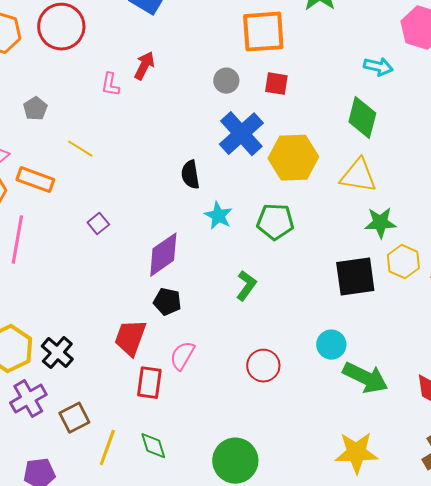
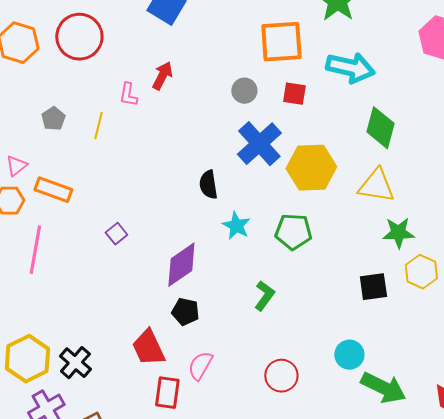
cyan arrow: (378, 67) -> (350, 68), moved, size x1.6
yellow line: (80, 149) -> (98, 126), moved, turned 72
black square: (355, 277) -> (373, 287), size x0.7
red trapezoid: (130, 338) -> (148, 348), turned -45

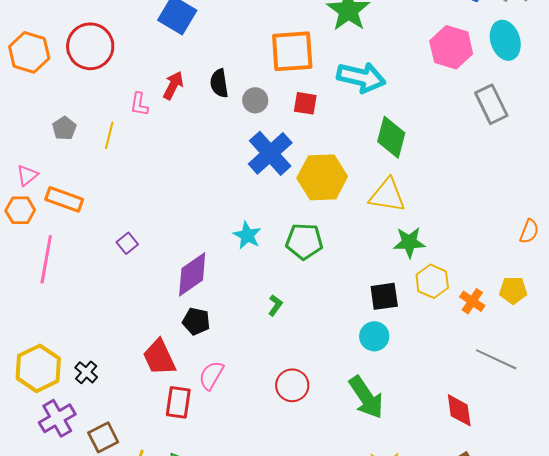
black semicircle: (208, 185) -> (219, 83), moved
green L-shape: (264, 296) -> (275, 305), size x0.7
cyan circle: (349, 355) -> (374, 336), moved
black cross: (75, 363) -> (86, 372), size x0.7
green arrow: (383, 388) -> (366, 397), moved, turned 30

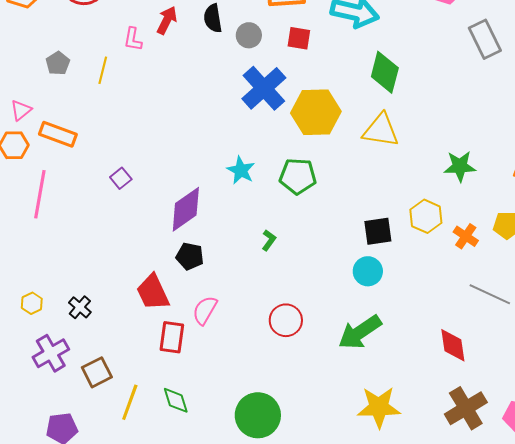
green star: (409, 242) -> (460, 166), moved
yellow hexagon: (38, 368) -> (32, 303), size x0.5
green arrow: (366, 397) -> (360, 332), turned 90

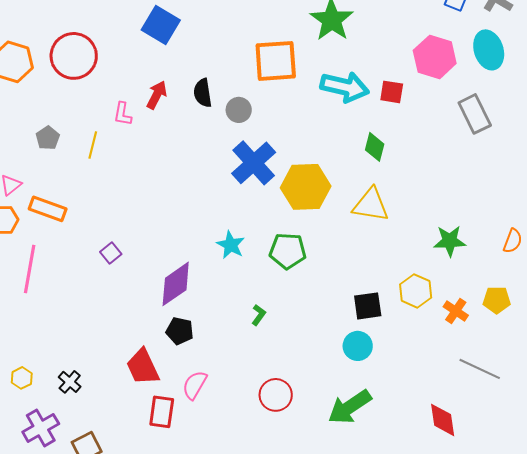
red square: (299, 38) -> (392, 92), moved
green diamond: (385, 72) -> (375, 147), size x0.7

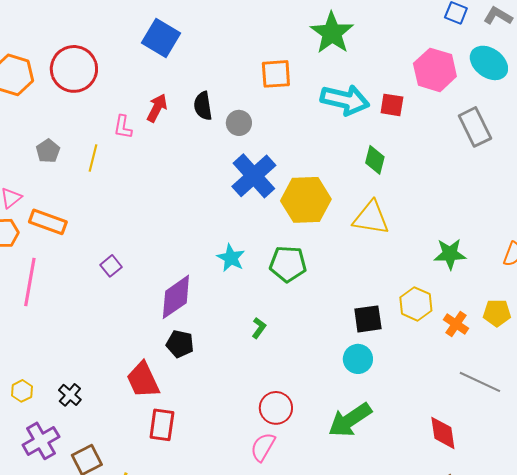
cyan ellipse: (489, 50) -> (489, 63), turned -36
orange square: (276, 61) -> (276, 74), size x0.7
pink semicircle: (195, 385) -> (263, 447), moved

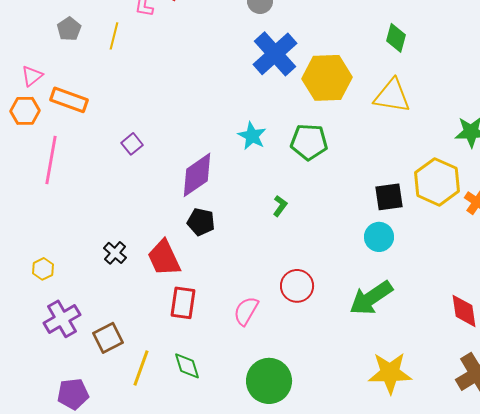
yellow hexagon: (416, 304) -> (437, 182), size x1.4
black cross: (70, 395) -> (115, 253), moved
pink semicircle: (263, 447) -> (246, 311), moved

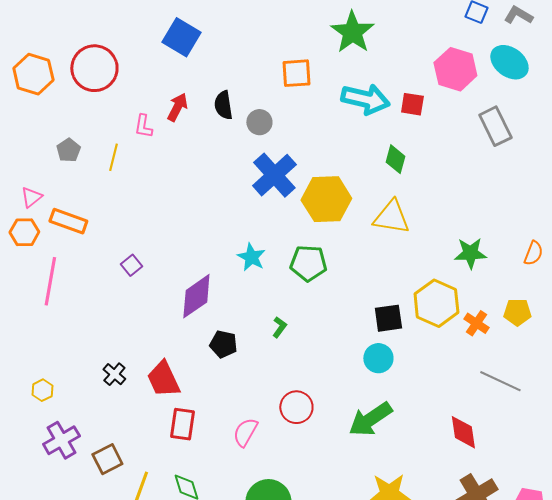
black pentagon: (201, 222) -> (223, 344), moved

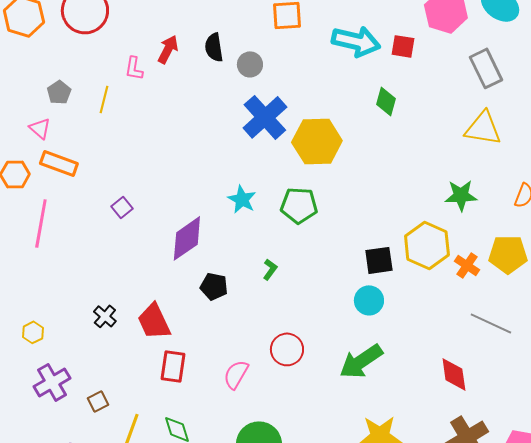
pink triangle: (31, 197) -> (40, 128), moved, turned -40
yellow triangle: (391, 217) -> (483, 128), moved
yellow pentagon: (517, 312) -> (508, 254), size x1.4
brown square: (107, 459) -> (98, 401), size x0.7

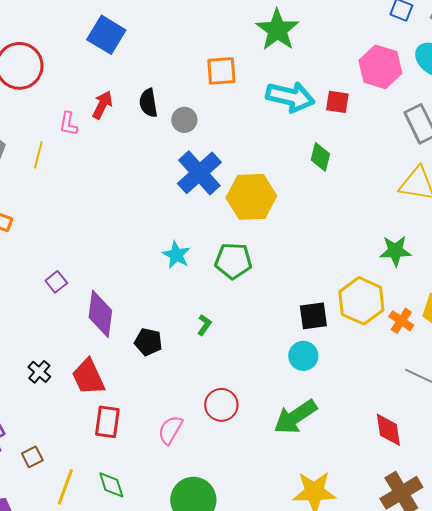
purple square: (122, 207) -> (56, 282), moved
purple diamond: (187, 238) -> (100, 314), moved, turned -48

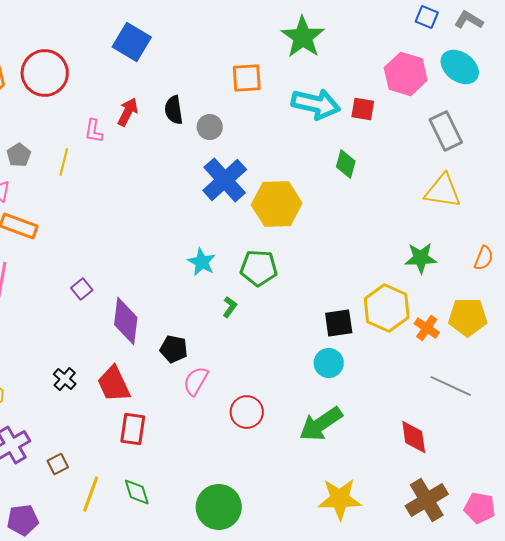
green L-shape: (204, 325) -> (230, 307), moved
pink semicircle: (170, 430) -> (196, 381), moved

